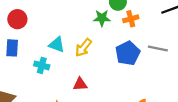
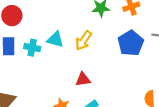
cyan cross: (42, 65) -> (32, 48), moved

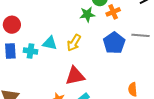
red triangle: (83, 79) -> (75, 76), size x1.5

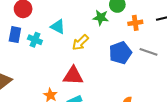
orange cross: (113, 12) -> (135, 23), moved
cyan triangle: (50, 43) -> (58, 27), moved

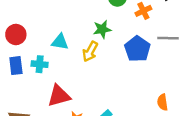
green star: (101, 18) -> (102, 29), moved
red triangle: (73, 76) -> (59, 96), moved

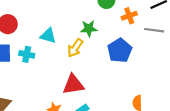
gray line: (168, 38) -> (154, 30), moved
red triangle: (59, 96) -> (73, 85), moved

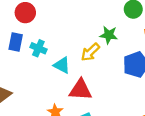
cyan triangle: (48, 36) -> (62, 65), moved

